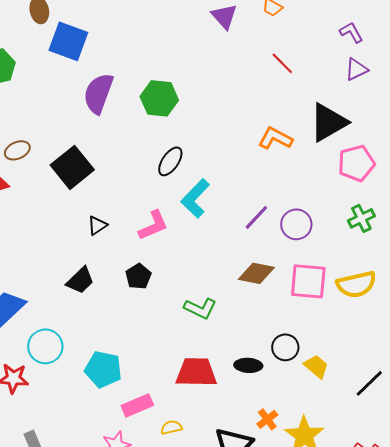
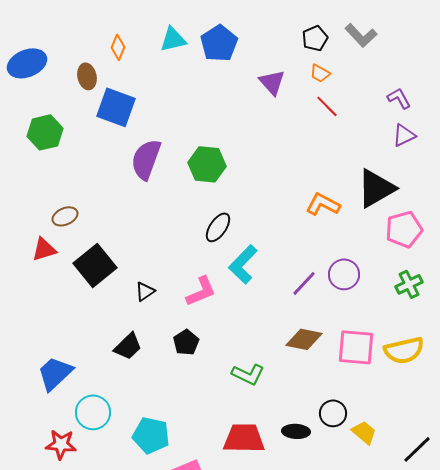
red line: (282, 63) -> (327, 106), moved
black square: (72, 167) -> (95, 265), moved
purple circle: (296, 224) -> (344, 274), moved

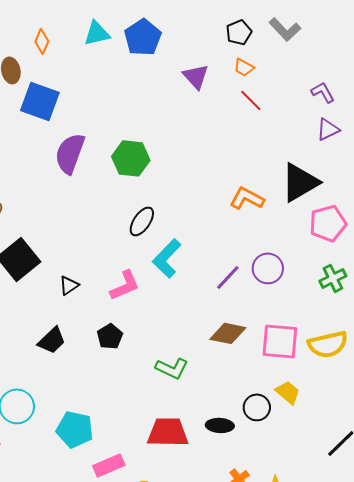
yellow trapezoid: (364, 432) -> (288, 392), moved

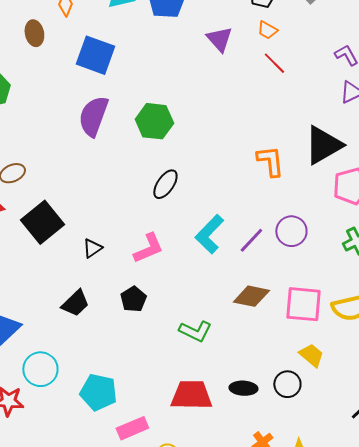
blue square: (40, 101) -> (95, 55), moved
orange L-shape: (247, 198) -> (270, 161), turned 56
cyan L-shape: (167, 258) -> (209, 234), moved
black circle: (257, 407) -> (287, 384), moved

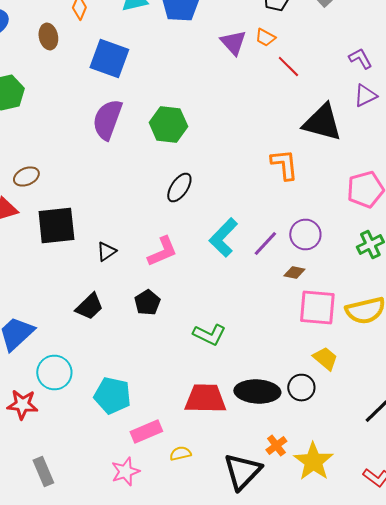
orange trapezoid: (267, 30) -> (265, 38), moved
black triangle: (323, 145) -> (322, 122), moved, turned 45
black square: (42, 222) -> (56, 226), turned 33
brown diamond: (251, 296) -> (294, 272), moved, size x0.6
black ellipse: (243, 388) -> (257, 392), size x1.6

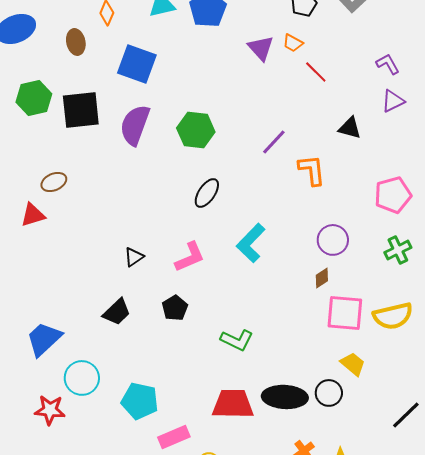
black triangle: (322, 122) -> (350, 128), size x0.6
black square: (56, 226) -> (81, 110), moved
purple line: (265, 244) -> (274, 142), moved
brown diamond: (294, 272) -> (322, 278), turned -45

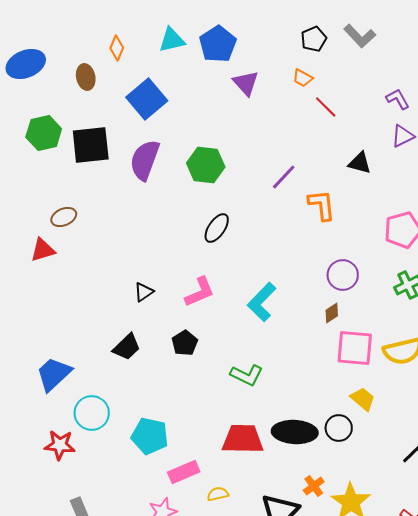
purple triangle: (261, 48) -> (246, 83), moved
blue square: (137, 64) -> (147, 99), turned 30
cyan L-shape: (251, 243) -> (262, 302), moved

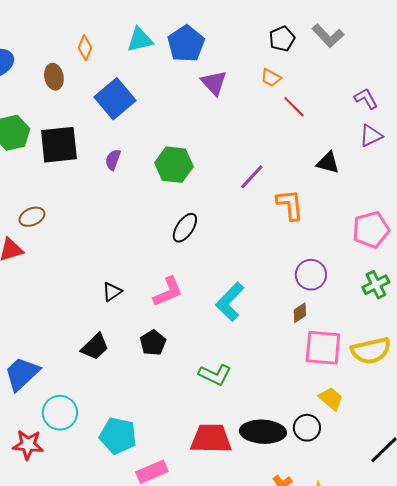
purple semicircle: (145, 160) -> (113, 160), size x0.5

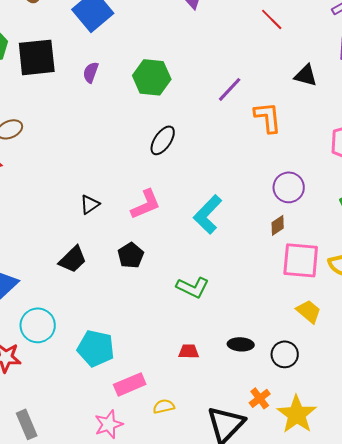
black circle: (307, 428) -> (285, 354), moved
black ellipse: (263, 432) -> (241, 344), size x0.6
red trapezoid: (211, 439) -> (189, 351), size x0.5

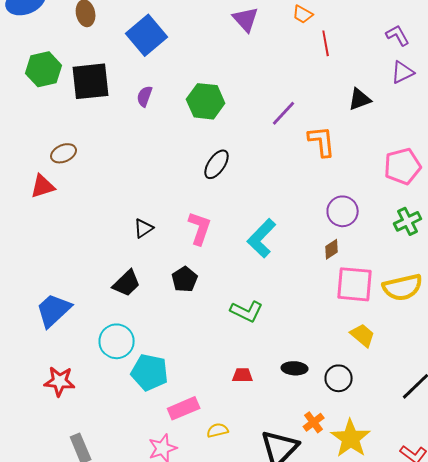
red line: (272, 19) -> (326, 43), turned 35
black triangle: (306, 75) -> (360, 99), turned -35
pink L-shape: (146, 204) -> (200, 228), turned -48
cyan circle: (38, 325) -> (117, 341), moved

